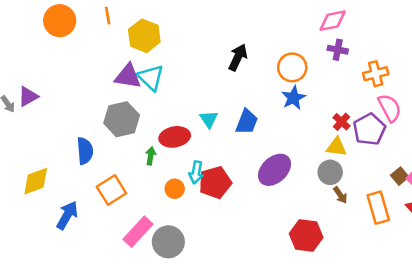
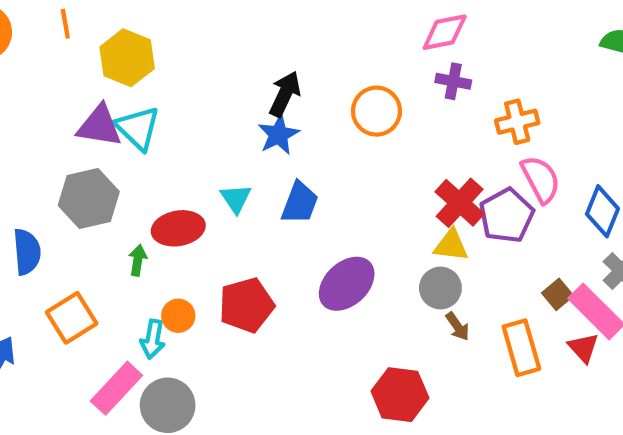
blue star: (293, 98) -> (278, 135), moved
red cross: (342, 122) -> (460, 203), size x1.6
cyan arrow: (196, 172) -> (153, 339), moved

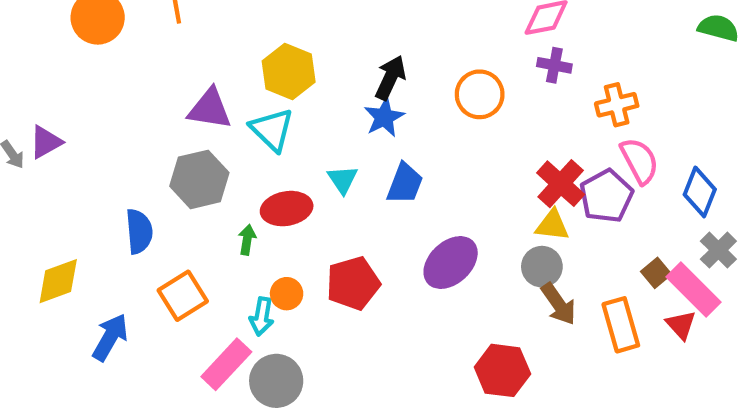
yellow hexagon: (127, 58) -> (289, 72), moved
cyan triangle: (138, 128) -> (272, 130), moved
brown arrow: (458, 326) -> (559, 304), size x1.5

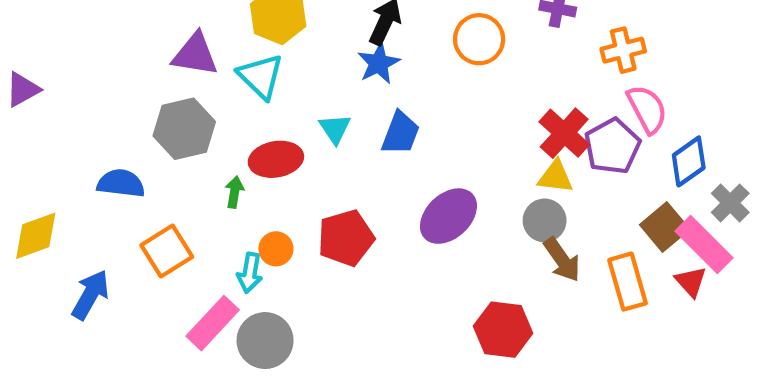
blue diamond: (700, 192) -> (689, 161), moved, turned 33
blue semicircle: (139, 231) -> (121, 183), turned -78
brown square: (656, 273) -> (665, 227), size x1.5

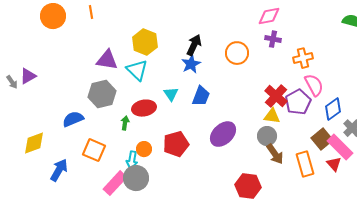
blue semicircle: (121, 183) -> (73, 119), turned -30
orange square: (167, 251) -> (94, 150), turned -35
gray circle: (265, 341) -> (136, 178), moved

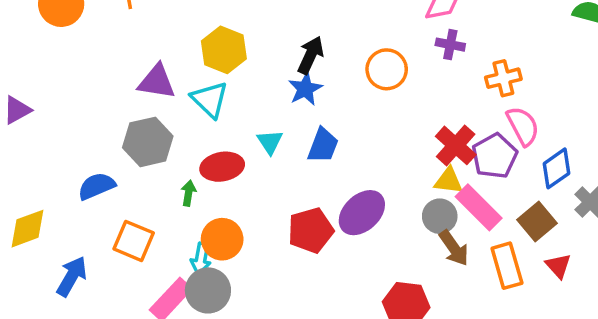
red pentagon: (176, 144) -> (311, 230), moved
pink rectangle: (340, 147) -> (479, 207), moved
orange circle: (144, 149) -> (222, 239), size x1.5

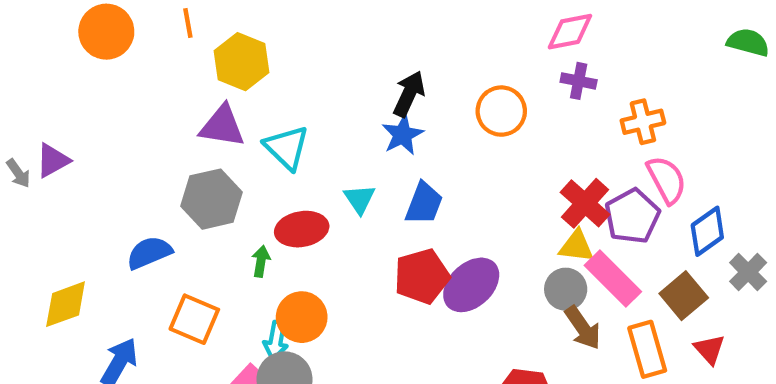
yellow hexagon: (224, 50) -> (242, 62), moved
red pentagon: (311, 230) -> (422, 276), moved

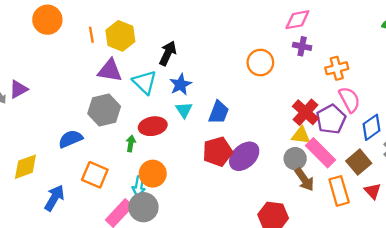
orange line: (188, 23) -> (91, 35), moved
black arrow: (409, 94) -> (168, 53), moved
blue star: (403, 135) -> (180, 84), moved

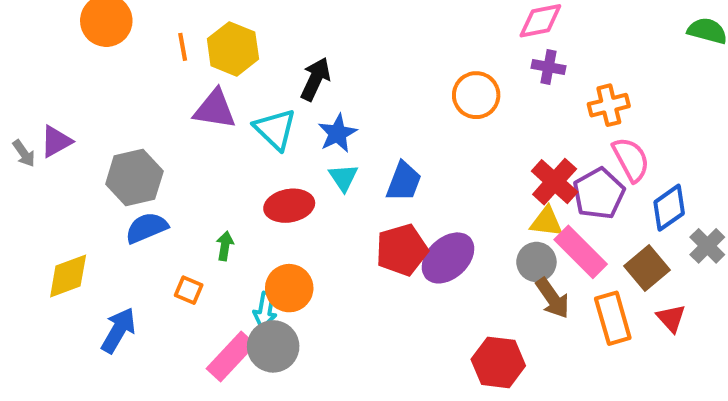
gray hexagon: (104, 110) -> (134, 178), moved
green arrow: (131, 144) -> (225, 246), moved
orange square: (95, 175) -> (189, 290), size x0.6

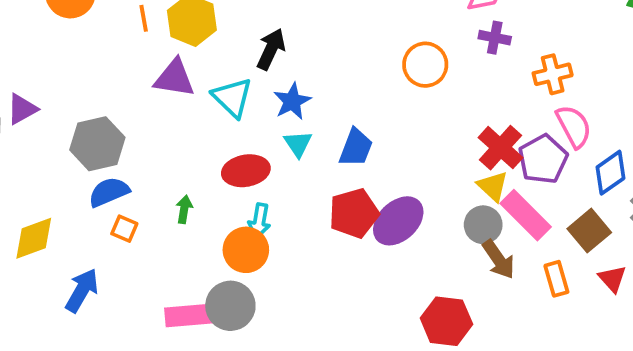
yellow triangle: (546, 222) -> (493, 186), turned 36
orange square: (189, 290) -> (124, 229), moved
cyan arrow: (265, 310) -> (259, 221), moved
orange rectangle: (613, 318) -> (556, 279), size x0.7
pink rectangle: (231, 356) -> (190, 315), turned 42

